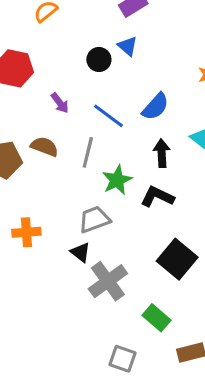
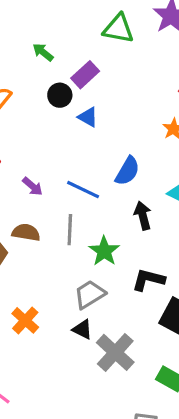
black circle: (99, 60) -> (60, 95), moved
black L-shape: (157, 197) -> (148, 280), moved
orange cross: (26, 232) -> (25, 320), turned -32

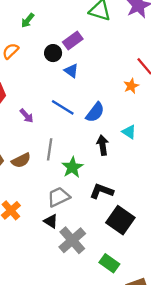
green arrow: (43, 52) -> (28, 20), moved, turned -96
blue line: (83, 190) -> (63, 107), moved
brown semicircle: (26, 232) -> (21, 160), moved, turned 138

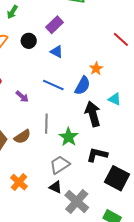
black circle: (53, 53) -> (29, 41), moved
orange star: (131, 86) -> (96, 68), moved
black arrow: (103, 145) -> (93, 114), size x1.4

